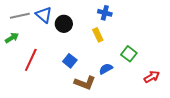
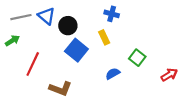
blue square: (70, 61) -> (76, 50), moved, size x1.5
red arrow: (152, 77) -> (169, 75), moved
brown L-shape: (85, 83) -> (60, 89), moved

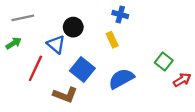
blue triangle: (47, 16) -> (56, 44), moved
blue square: (76, 50) -> (82, 70), moved
green square: (137, 58) -> (164, 62), moved
blue semicircle: (113, 74) -> (121, 79), size x1.6

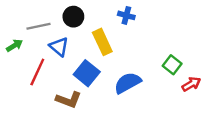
gray line: (23, 18) -> (39, 26), moved
black circle: (73, 27) -> (73, 17), moved
yellow rectangle: (112, 40) -> (102, 42), moved, size x1.5

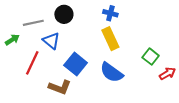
yellow rectangle: (102, 42) -> (110, 39), moved
blue semicircle: (128, 83) -> (111, 72), turned -115

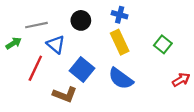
black circle: (64, 14) -> (81, 20), moved
green square: (151, 57) -> (163, 44), moved

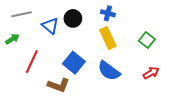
gray line: (36, 25) -> (22, 14), moved
blue triangle: (56, 44) -> (50, 26), moved
red arrow: (181, 80) -> (151, 73), moved

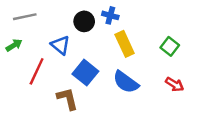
blue cross: (108, 13) -> (110, 15), moved
blue triangle: (50, 26) -> (60, 45), moved
red arrow: (151, 73) -> (175, 84), turned 63
brown L-shape: (59, 85) -> (67, 99), turned -125

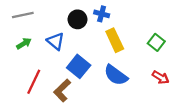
green arrow: (14, 45) -> (24, 43), moved
red line: (37, 71) -> (34, 82), moved
brown L-shape: (67, 99) -> (62, 90), turned -120

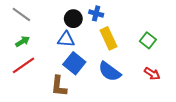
gray line: (23, 15) -> (21, 14), turned 48
blue triangle: (56, 41) -> (66, 39), moved, turned -36
red line: (34, 82) -> (24, 65), moved, turned 30
brown L-shape: (62, 90) -> (59, 86), turned -40

